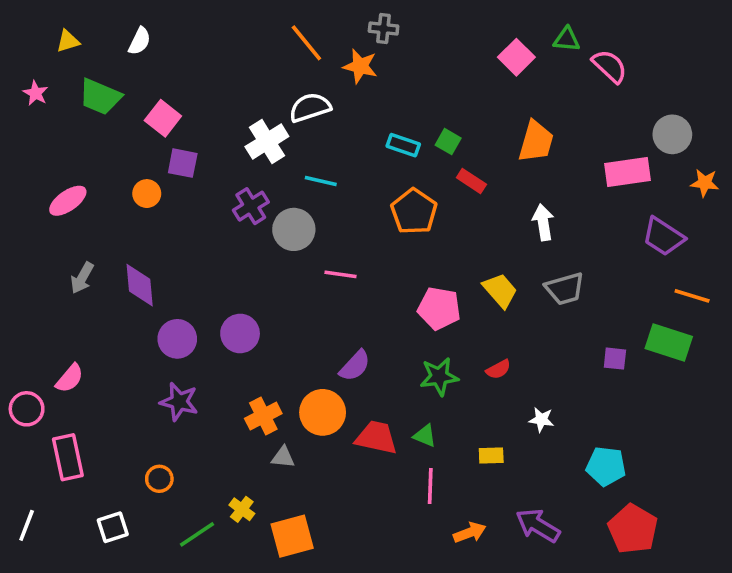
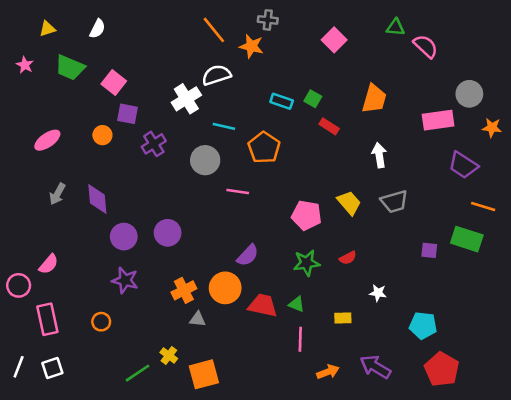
pink square: (516, 57) -> (334, 40), moved
purple cross: (251, 206) -> (154, 144), moved
orange pentagon: (414, 212) -> (264, 148), moved
orange circle: (159, 479) -> (101, 322), moved
white square: (113, 527) -> (52, 368), moved

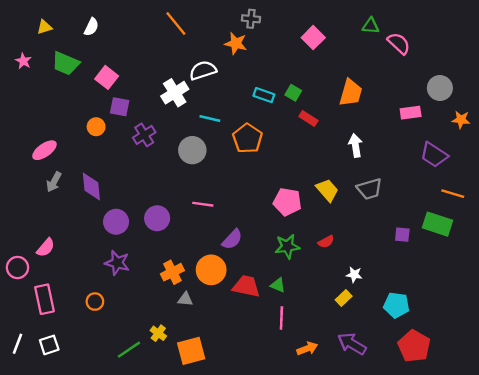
orange line: (214, 30) -> (176, 23), moved
pink rectangle: (438, 120) -> (411, 113), size x0.7
pink ellipse: (47, 140) -> (44, 150), moved
pink line: (238, 191) -> (203, 204), moved
yellow rectangle: (343, 318) -> (344, 298), moved, turned -42

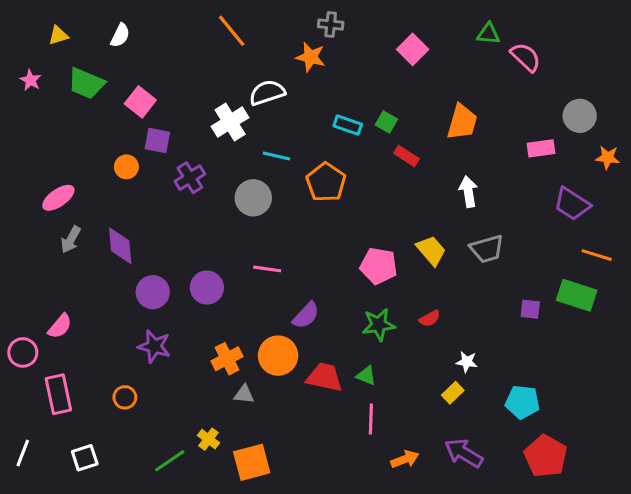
white square: (49, 345) -> (85, 458), moved

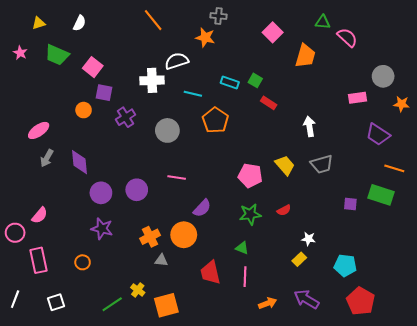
white cross: (230, 122) -> (152, 80), turned 30
orange trapezoid: (462, 122) -> (305, 56), moved
cyan line: (276, 156) -> (193, 94), moved
red trapezoid: (324, 377) -> (210, 273), moved, turned -115

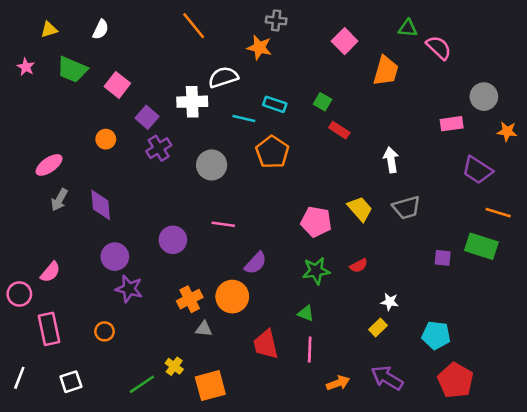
cyan rectangle: (230, 82) -> (275, 104), moved
purple square: (104, 93) -> (147, 117), moved, turned 30
purple circle: (101, 193) -> (115, 257), moved

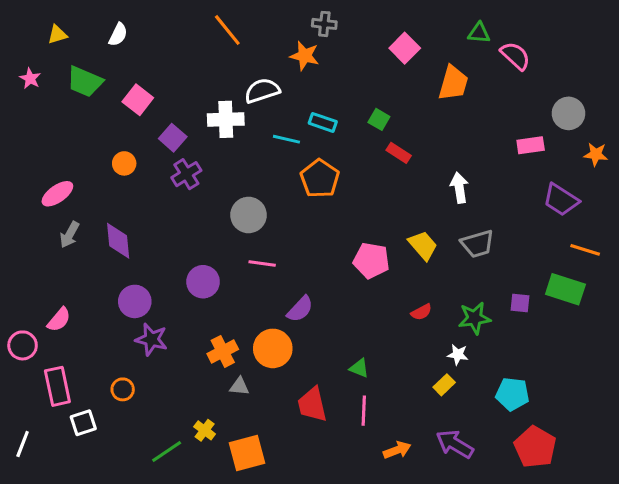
gray circle: (212, 165) -> (249, 215), moved
green star: (316, 271) -> (474, 318), moved
white square: (71, 382) -> (83, 423), moved

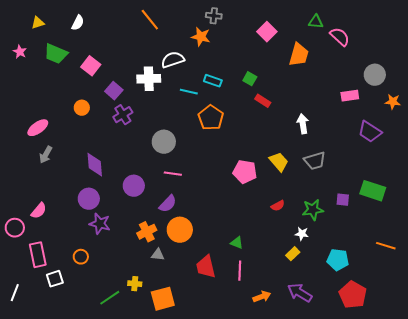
purple diamond: (118, 241) -> (95, 165), moved
orange line: (585, 250) -> (386, 246), moved
purple semicircle: (300, 309) -> (168, 204), moved
yellow cross: (205, 430) -> (135, 284), turned -32

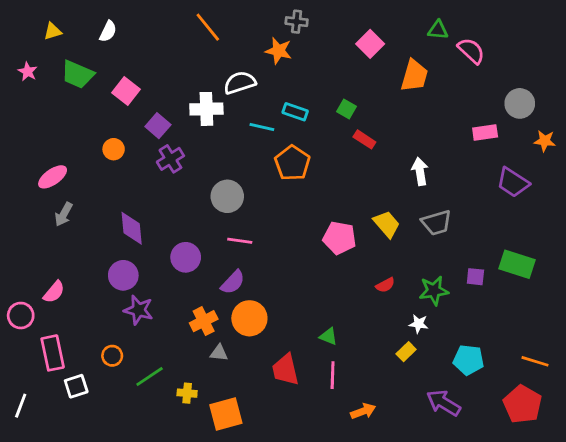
orange line: (386, 246) -> (535, 361), moved
purple arrow: (300, 293) -> (444, 403), moved
red pentagon: (353, 295) -> (523, 404), moved
green line: (110, 298) -> (150, 377), moved

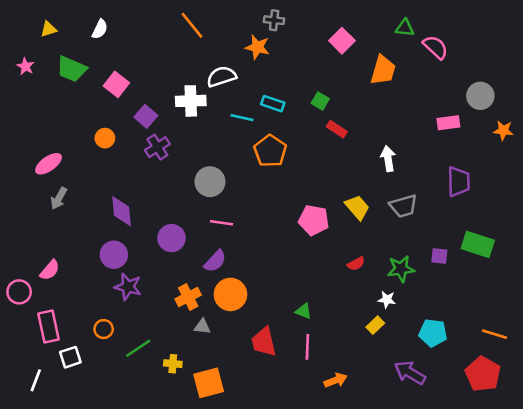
purple trapezoid: (513, 182) -> (459, 182), moved, turned -124
white line: (21, 406) -> (36, 380), moved

